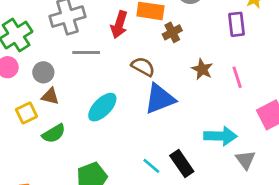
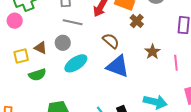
brown cross: (172, 32) -> (137, 21), turned -32
gray circle: (43, 72) -> (63, 43), moved
blue triangle: (160, 99) -> (118, 66), turned 30

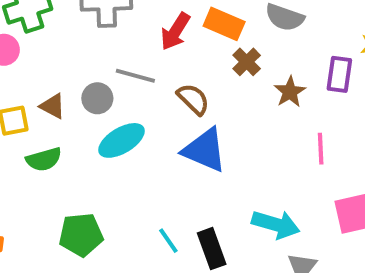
gray line: (73, 22) -> (135, 76), moved
brown star: (152, 52) -> (290, 92), moved

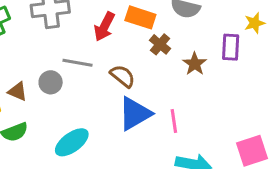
cyan ellipse: (121, 140) -> (72, 142), moved
pink line: (321, 149) -> (174, 121), moved
blue triangle: (205, 150) -> (135, 114), turned -48

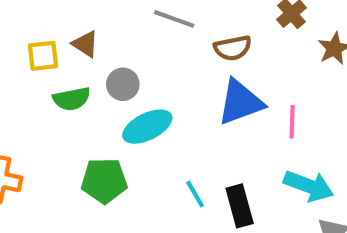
brown semicircle: (123, 76) -> (233, 48), turned 120
gray circle: (51, 82) -> (123, 84), moved

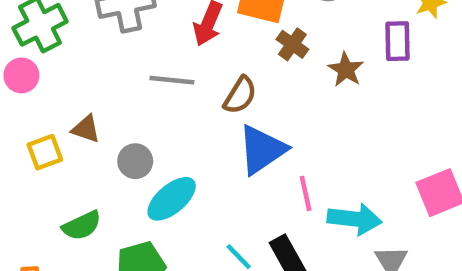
brown semicircle: (233, 48) -> (240, 95), turned -33
green semicircle: (72, 99) -> (82, 226), moved
pink line: (292, 122) -> (306, 193), moved

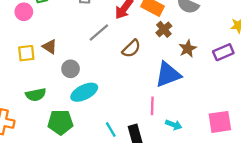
purple rectangle: (397, 41) -> (223, 52), moved, turned 54
gray line: (172, 80) -> (99, 33), turned -60
blue triangle: (262, 150) -> (168, 75), moved
cyan arrow: (355, 219) -> (174, 125), size x0.6

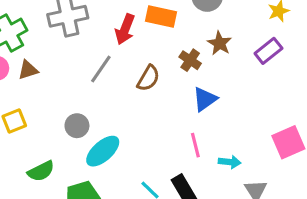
brown cross: (164, 29) -> (190, 60), moved
brown triangle: (50, 47) -> (28, 70), moved, turned -35
brown star: (188, 49) -> (220, 43), moved
blue triangle: (168, 75) -> (205, 99), size x0.7

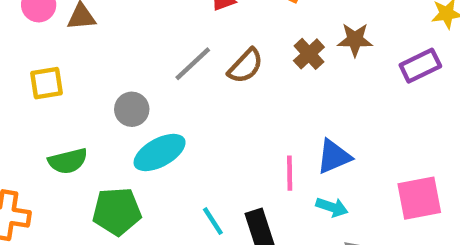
brown star: (220, 43) -> (355, 40), turned 30
gray line: (101, 69) -> (193, 64), moved
blue triangle: (205, 99) -> (334, 157), moved

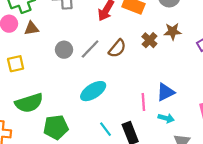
gray circle: (132, 109) -> (64, 50), moved
cyan ellipse: (160, 153) -> (93, 91), moved
green semicircle: (68, 161) -> (29, 103), size x1.4

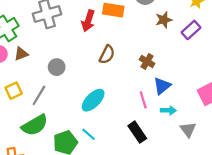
brown star: (173, 31) -> (164, 20), moved
brown cross: (149, 40) -> (147, 61), moved
gray line: (90, 49) -> (39, 95), moved
cyan line: (106, 129) -> (89, 134), moved

